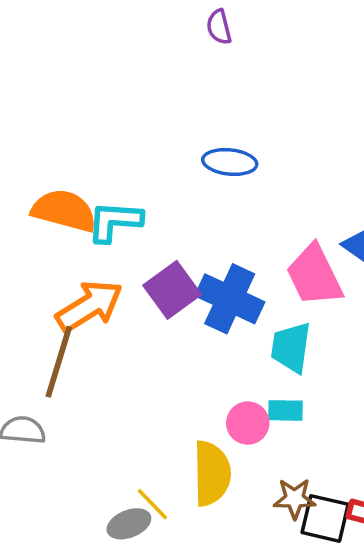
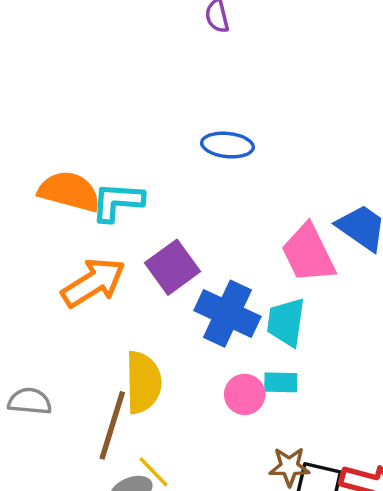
blue cross: (230, 299) -> (227, 314), moved
brown line: (59, 362) -> (112, 425), moved
yellow semicircle: (212, 473) -> (143, 382), moved

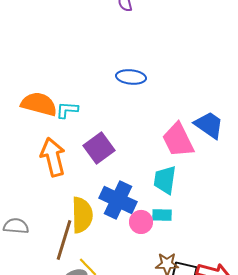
cyan L-shape: (117, 202) -> (67, 110), size x0.7
orange arrow: (93, 283) -> (53, 157), turned -72
blue cross: (227, 314) -> (118, 200), moved

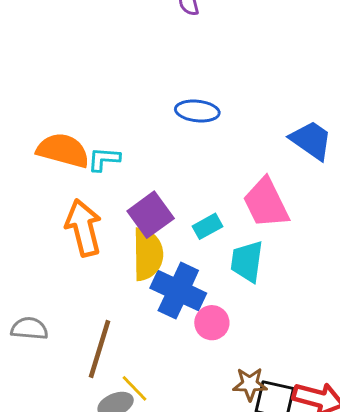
blue trapezoid: (209, 125) -> (311, 140), moved
yellow semicircle: (82, 215) -> (148, 254), moved
cyan rectangle: (162, 215) -> (208, 226), moved, turned -30

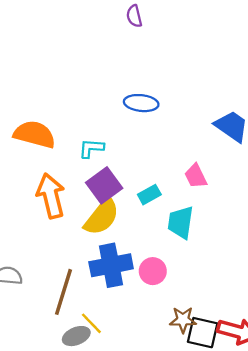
cyan L-shape: (104, 159) -> (91, 148), moved
pink trapezoid: (266, 203) -> (196, 176), size x0.6
yellow semicircle: (148, 254) -> (102, 217), turned 39
blue cross: (178, 291) -> (111, 265), moved, turned -36

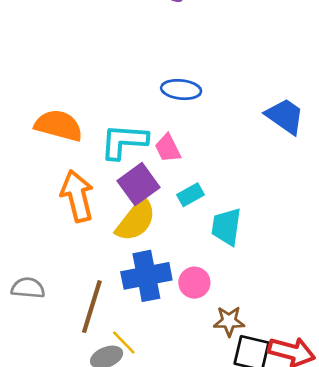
cyan L-shape: (91, 148) -> (124, 141), size x1.6
pink trapezoid: (196, 176) -> (168, 148), moved
brown star: (183, 320) -> (229, 321), moved

